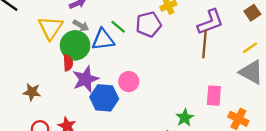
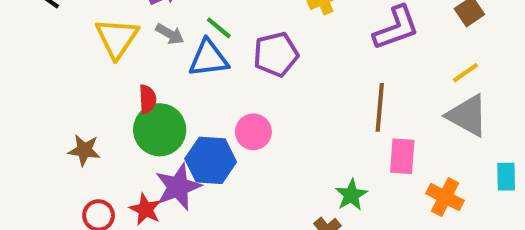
purple pentagon: (149, 24) -> (276, 54), moved
green line: (118, 27) -> (219, 28), moved
brown line: (205, 44) -> (380, 107), moved
green circle: (75, 45) -> (160, 130), moved
purple star: (86, 79) -> (178, 187), moved

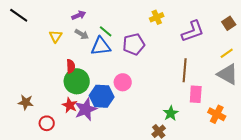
yellow triangle: (117, 38) -> (56, 36), size x0.6
brown star: (84, 150) -> (26, 102), moved
red star: (145, 209) -> (70, 105), moved

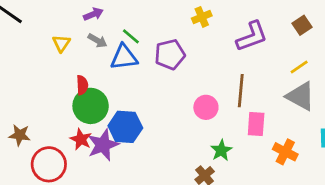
pink circle: (123, 82) -> (206, 107), moved
red circle: (47, 123) -> (49, 164), size x1.6

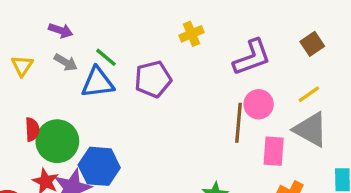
purple arrow: (93, 14) -> (61, 30), turned 42
red semicircle: (82, 85) -> (32, 129), moved
pink circle: (206, 107) -> (259, 104), moved
pink rectangle: (256, 124) -> (274, 151), moved

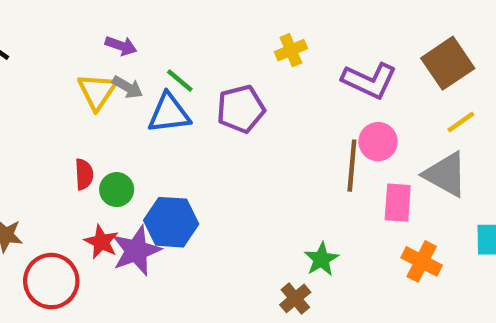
brown square: (312, 44) -> (448, 63), size x1.6
purple L-shape: (252, 57) -> (369, 81), turned 45
yellow triangle: (22, 66) -> (97, 92), moved, size x1.4
yellow line: (309, 94) -> (461, 122), moved
green circle: (57, 141) -> (117, 190), size x0.6

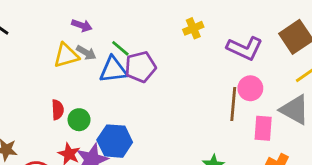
yellow triangle: (97, 92) -> (66, 55), turned 40
purple pentagon: (241, 109) -> (140, 67), moved

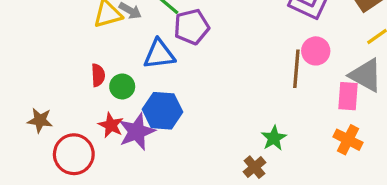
blue triangle: (113, 70) -> (159, 54), moved
pink rectangle: (263, 128) -> (348, 96), moved

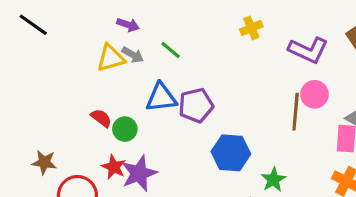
purple pentagon: (192, 27) -> (196, 105), moved
red semicircle: (98, 75) -> (101, 118), turned -50
blue hexagon: (163, 111) -> (231, 153), moved

